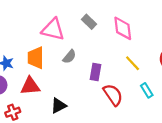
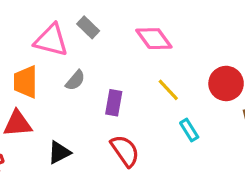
gray rectangle: (89, 22) -> (88, 27), moved
pink diamond: (123, 28) -> (154, 39), turned -30
red semicircle: (113, 95) -> (125, 151), moved

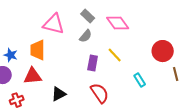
gray rectangle: (88, 27) -> (88, 16), moved
gray semicircle: (75, 80) -> (86, 36), moved
yellow line: (168, 90) -> (115, 55), moved

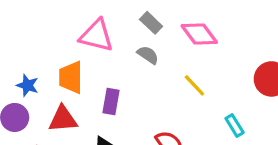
gray semicircle: (86, 36) -> (148, 55), turned -96
purple rectangle: (93, 63) -> (111, 101), moved

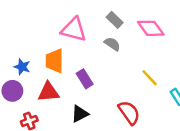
yellow line: (194, 85) -> (150, 78), moved
purple rectangle: (111, 101) -> (85, 79), turned -42

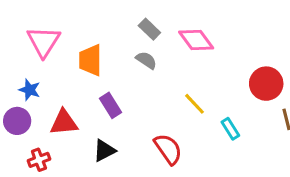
pink triangle: (74, 30) -> (44, 42), moved, turned 48
orange trapezoid: (55, 61) -> (90, 60), moved

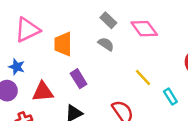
pink triangle: (44, 42) -> (27, 30), turned 32

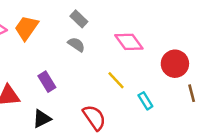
pink diamond: (144, 29) -> (129, 42), moved
orange trapezoid: (63, 44) -> (26, 28), moved, turned 35

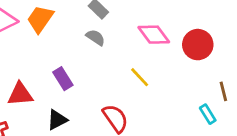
red circle: (175, 64) -> (198, 45), moved
cyan rectangle: (145, 101) -> (208, 114), moved

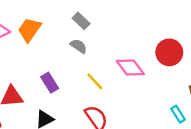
pink diamond: (154, 35) -> (130, 67), moved
yellow line: (140, 77) -> (95, 81), moved

